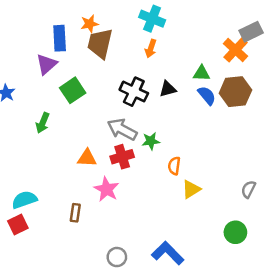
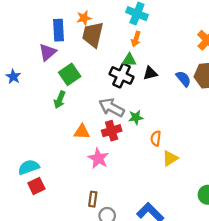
green triangle: (202, 73) -> (129, 60), moved
green arrow: (43, 123) -> (60, 100), moved
brown rectangle: (75, 213) -> (93, 199), moved
red square: (18, 224) -> (36, 186), moved

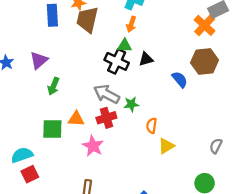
purple triangle: (48, 52) -> (39, 60), moved
green square: (70, 74) -> (52, 129), moved, turned 35
blue semicircle: (183, 79) -> (180, 79), moved

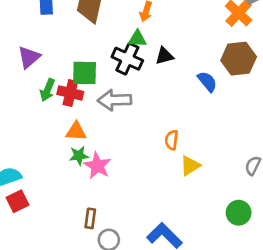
gray arrow: (106, 94) -> (115, 100), turned -30
green star: (131, 104) -> (79, 156), moved
red cross: (106, 118) -> (70, 93), moved, turned 30
green square: (52, 129) -> (85, 73), moved

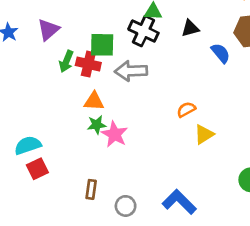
black triangle: (164, 56) -> (190, 28), moved
orange semicircle: (172, 140) -> (186, 110), turned 54
brown rectangle: (90, 218) -> (91, 189), moved

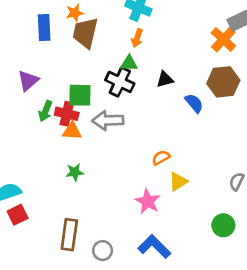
orange triangle: (94, 101) -> (72, 131), moved
pink star: (115, 134) -> (148, 201), moved
brown rectangle: (91, 189) -> (69, 235), size x1.6

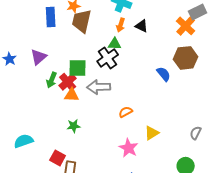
black triangle: (165, 79) -> (142, 26), moved, turned 40
black cross: (120, 82) -> (108, 58), turned 30
red cross: (67, 114) -> (68, 82), turned 36
orange semicircle: (161, 158) -> (126, 112), moved
red square: (18, 215) -> (58, 158), moved, turned -35

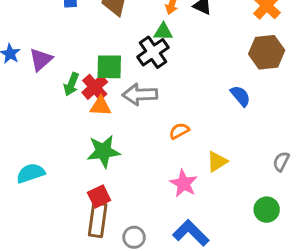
purple triangle: (39, 57) -> (41, 60), moved
blue semicircle: (164, 74) -> (240, 96), moved
green star: (74, 126) -> (103, 151), size x1.6
red square: (58, 158) -> (99, 196), moved, turned 35

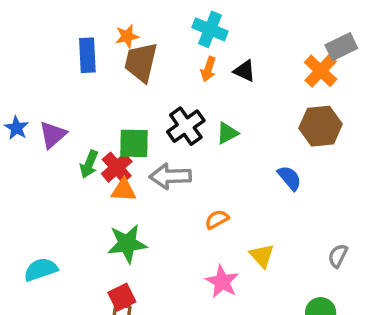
green triangle: (163, 32) -> (227, 133), moved, turned -30
yellow triangle: (217, 162) -> (262, 256), turned -40

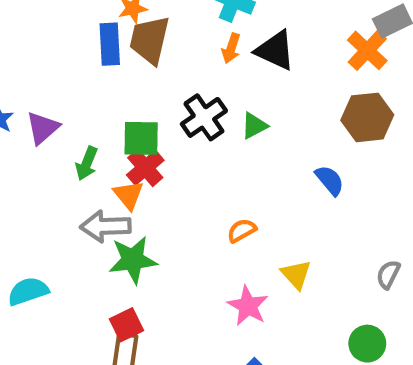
blue rectangle: (87, 55) -> (110, 44), moved
black triangle: (245, 71) -> (275, 50), size x1.5
red cross: (117, 168) -> (145, 168), moved
gray arrow: (170, 176) -> (106, 226), moved
orange triangle: (124, 190) -> (129, 195), turned 48

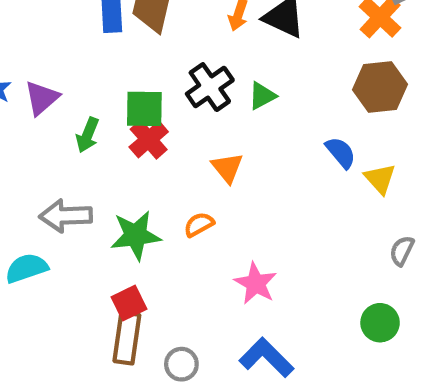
orange triangle: (129, 195) -> (227, 168), moved
gray arrow: (106, 226) -> (66, 216), moved
orange semicircle: (242, 230) -> (199, 224), moved
yellow triangle: (296, 274) -> (380, 179), moved

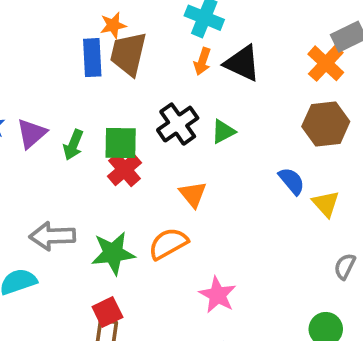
green arrow: (88, 135) -> (73, 145), moved
orange semicircle: (199, 224) -> (168, 244), size x1.5

